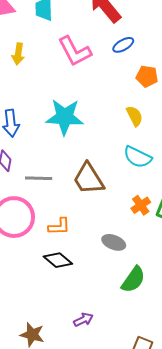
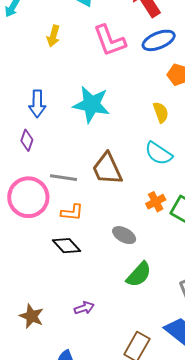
blue ellipse: (123, 45) -> (159, 40), size x1.5
gray line: (39, 178) -> (64, 178), moved

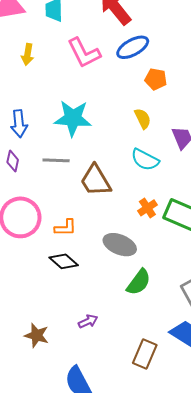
gray line: (64, 178) -> (56, 160), moved
gray ellipse: (124, 235) -> (120, 245), size x1.4

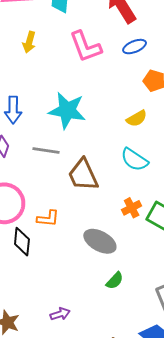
blue ellipse: (133, 47) -> (135, 47), size x0.7
yellow semicircle: (143, 119) -> (137, 119), turned 80
black diamond: (64, 261) -> (22, 242), moved, turned 48
green semicircle: (139, 282) -> (115, 281), size x0.7

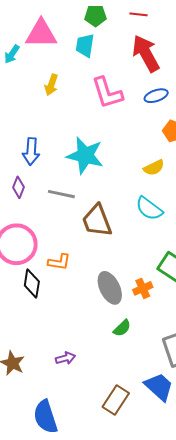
orange cross: (132, 208) -> (143, 288), moved
gray ellipse: (100, 241) -> (110, 288), turned 32

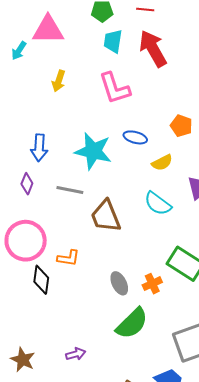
cyan trapezoid: (85, 45) -> (113, 41), moved
blue ellipse: (156, 96) -> (135, 137), moved, turned 35
gray ellipse: (110, 288) -> (119, 283), size x0.7
green semicircle: (122, 328) -> (132, 323), size x1.8

